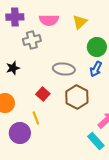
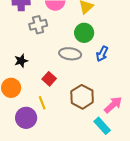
green circle: (97, 47) -> (84, 33), moved
black star: (13, 68) -> (21, 61), moved
brown hexagon: (77, 97) -> (82, 97), moved

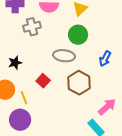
blue arrow: (102, 54) -> (105, 59), moved
brown hexagon: (82, 97) -> (79, 83), moved
yellow line: (42, 103) -> (24, 98), moved

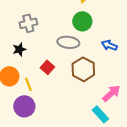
gray cross: (32, 27) -> (28, 23), moved
blue arrow: (105, 59) -> (109, 45), turned 84

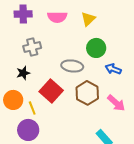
green circle: (82, 21) -> (96, 48), moved
red square: (47, 67) -> (51, 91), size x1.6
pink arrow: (111, 93) -> (116, 103), moved, turned 84

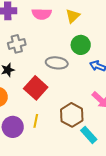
brown hexagon: (87, 93) -> (72, 115), moved
yellow line: (32, 108) -> (36, 121), moved, turned 32

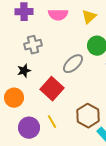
gray ellipse: (57, 63) -> (73, 64), turned -50
yellow line: (36, 121) -> (52, 122), turned -40

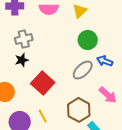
gray ellipse: (73, 64) -> (83, 70), moved
black star: (24, 71) -> (22, 60), moved

